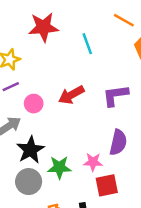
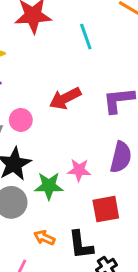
pink circle: (34, 104) -> (21, 120), moved
pink star: (93, 162) -> (79, 170), moved

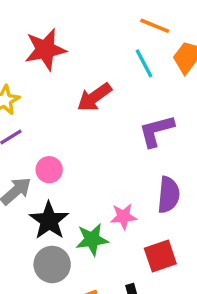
cyan line: (86, 37) -> (144, 63), moved
red arrow: (65, 98) -> (94, 97), moved

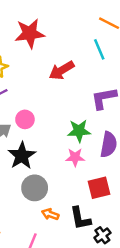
green star: (92, 240) -> (79, 131), moved
gray circle: (52, 264) -> (35, 188), moved

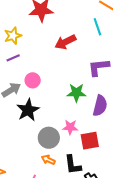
pink star: (75, 157) -> (70, 127), moved
gray circle: (35, 188) -> (49, 138), moved

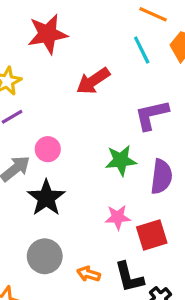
gray circle: (49, 138) -> (45, 256), moved

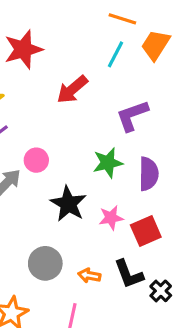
cyan line: (142, 50) -> (116, 54), turned 60
black star: (46, 198) -> (68, 204), moved

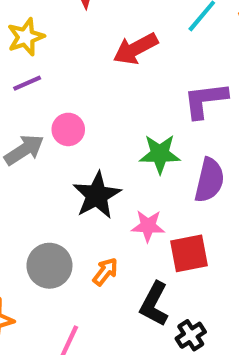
black L-shape: (129, 274) -> (154, 304), turned 36
orange arrow: (89, 276) -> (105, 272), moved, turned 105

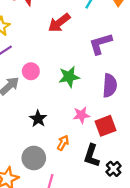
green star: (160, 154) -> (69, 77), moved
black star: (97, 195) -> (38, 119), moved, size x0.7
gray circle: (49, 266) -> (34, 158), moved

